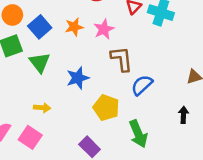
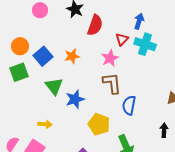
pink star: (104, 29) -> (110, 58), moved
green triangle: (40, 62) -> (54, 86), moved
blue semicircle: (142, 85) -> (129, 105), turned -36

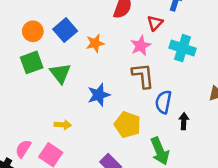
cyan cross: (145, 44) -> (183, 48), moved
blue square: (43, 56) -> (65, 30), moved
green triangle: (54, 86) -> (60, 73), moved
black arrow: (164, 130) -> (184, 121), moved

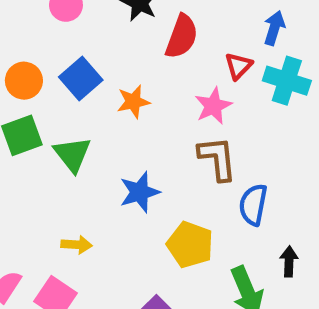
cyan cross: (183, 48) -> (287, 81), moved
black arrow: (184, 121) -> (289, 262), moved

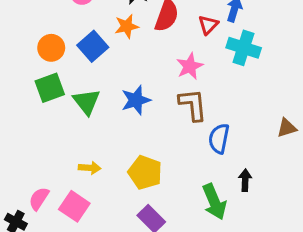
red triangle: (238, 66) -> (208, 25), moved
orange star: (133, 102) -> (127, 26), moved
blue star: (140, 192) -> (136, 100), moved
yellow pentagon: (190, 245) -> (145, 172), moved

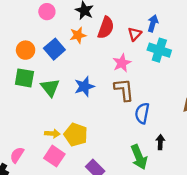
green square: (50, 88) -> (24, 78), turned 30
yellow pentagon: (145, 172) -> (76, 135), moved
pink square: (74, 206) -> (54, 156), moved

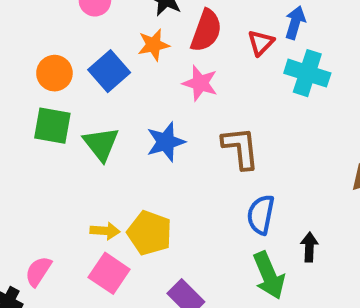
pink star: (122, 63) -> (200, 83), moved, turned -30
blue semicircle: (142, 113) -> (261, 215), moved

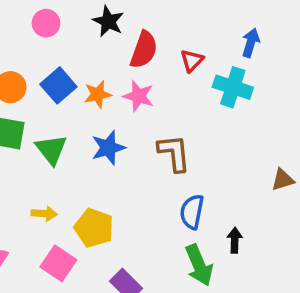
blue arrow: (295, 23) -> (251, 43), moved
orange star: (154, 45) -> (98, 94), moved
yellow arrow: (105, 231) -> (44, 214), moved

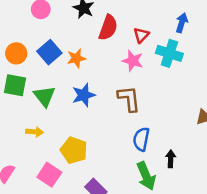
pink star: (139, 96) -> (133, 61), moved
yellow arrow: (44, 214) -> (35, 132), moved

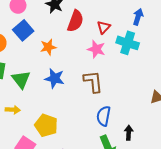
blue square: (49, 52) -> (23, 30), moved
blue star: (84, 95) -> (55, 78), turned 30

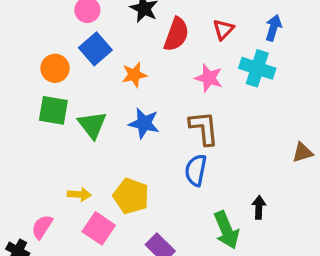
red triangle: (104, 27) -> (223, 29), moved
yellow arrow: (13, 110) -> (79, 194), moved
blue semicircle: (104, 116) -> (196, 170), moved

